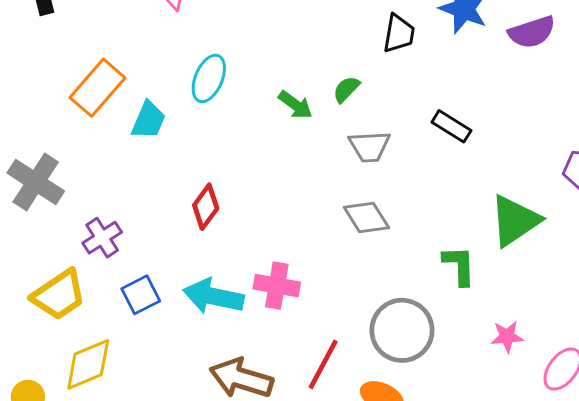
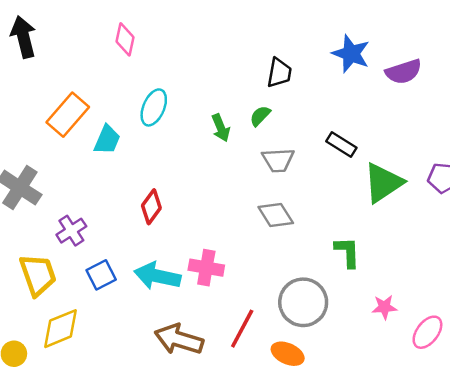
black trapezoid: (399, 34) -> (279, 73), moved
green arrow: (295, 105) -> (221, 128), turned 32
green triangle: (515, 221) -> (383, 183), moved
yellow trapezoid: (59, 295) -> (38, 275), turned -75

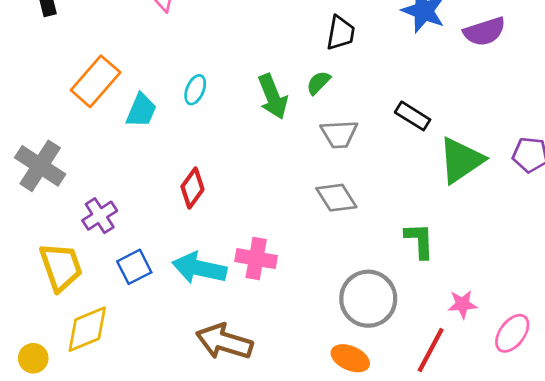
cyan ellipse: (154, 107) -> (195, 90), moved, size x0.7
green arrow: (221, 128) -> (273, 97), size x1.4
red line: (242, 329) -> (431, 350), moved

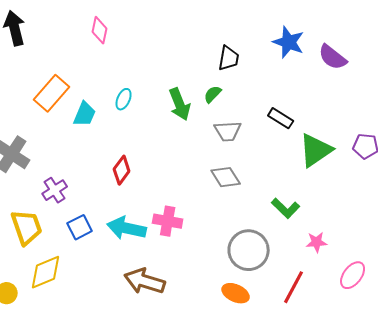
purple semicircle: (485, 32) -> (333, 57), turned 56
green L-shape: (419, 241) -> (286, 208), turned 136
pink star: (462, 304) -> (317, 242), moved

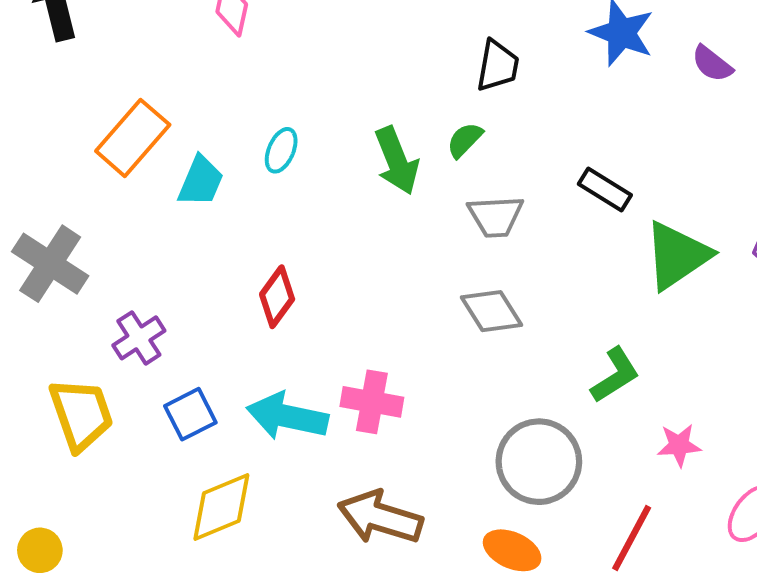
purple semicircle: (333, 57) -> (712, 64), size x0.7
green L-shape: (286, 208) -> (615, 375), turned -76
yellow diamond: (46, 272) -> (221, 507), moved
brown arrow: (145, 281) -> (380, 517), moved

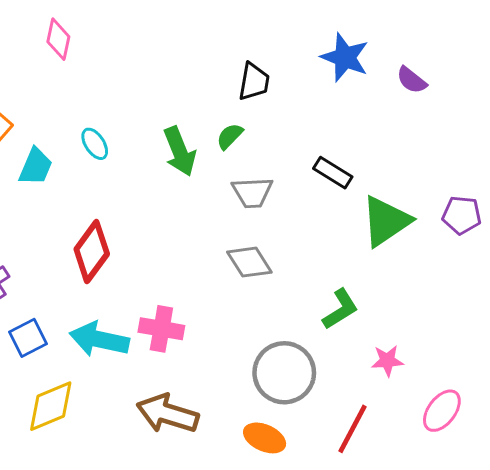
cyan ellipse: (281, 150) -> (95, 144), turned -56
red diamond: (277, 297) -> (92, 251), size x1.4

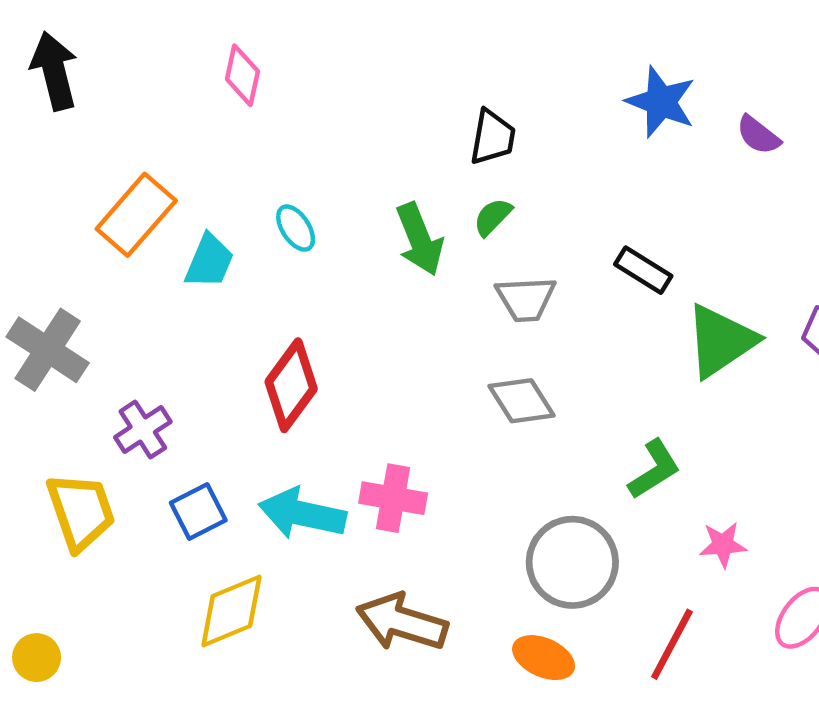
black trapezoid: (254, 82) -> (493, 137), moved

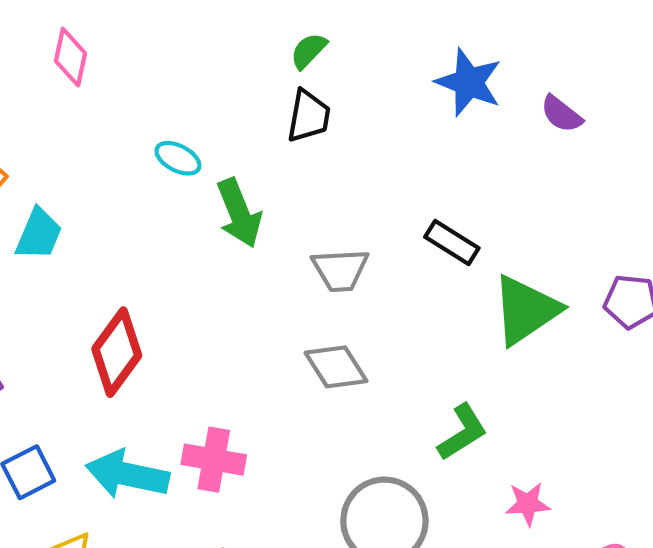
green semicircle: (493, 217) -> (309, 51), moved
cyan ellipse: (296, 228) -> (178, 158), moved, turned -30

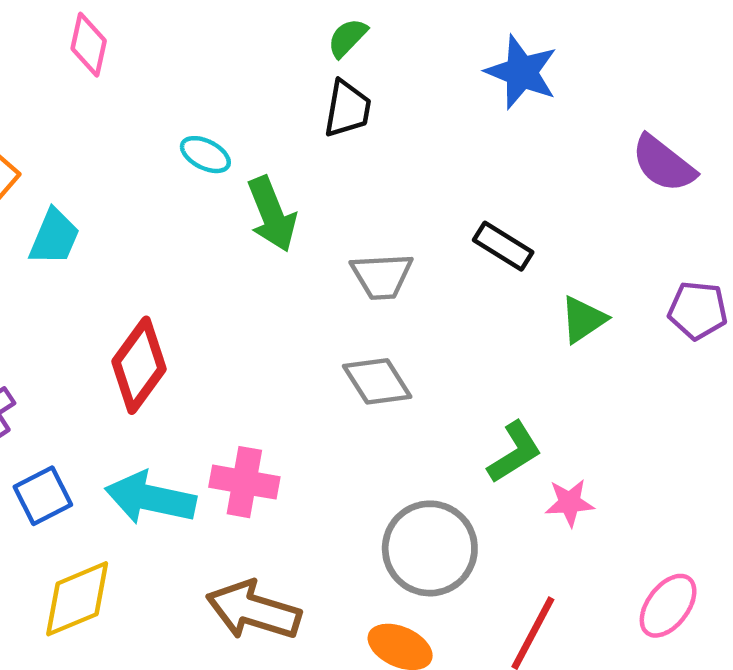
purple semicircle: (561, 114) -> (663, 164), moved, size x1.4
green triangle: (526, 310) -> (583, 319), size x0.6
pink star: (528, 504) -> (570, 503), moved

